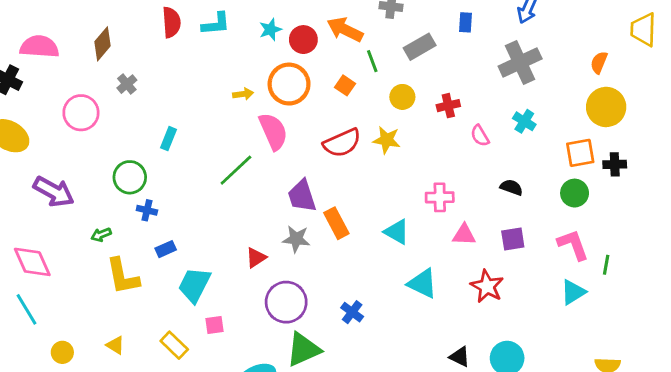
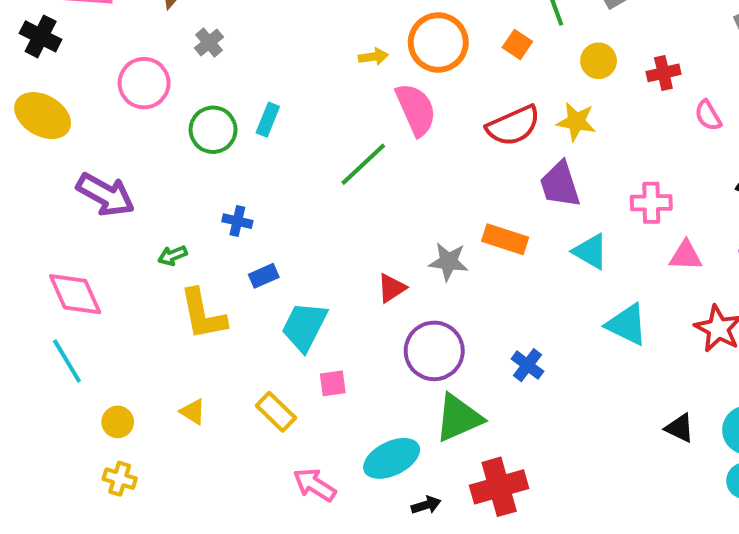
green circle: (130, 177) -> (213, 130), moved
purple trapezoid: (302, 196) -> (560, 185), moved
orange rectangle: (336, 223) -> (505, 239), turned -44

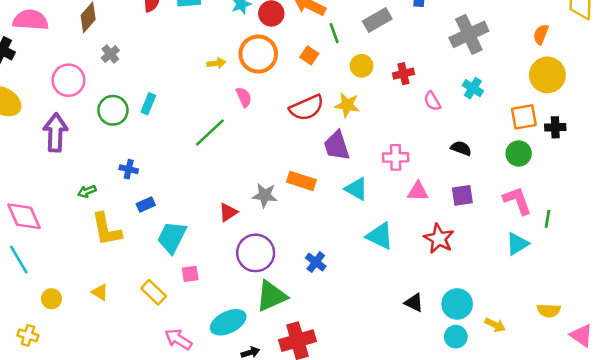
pink semicircle: (416, 109) -> (244, 97), size x0.6
purple arrow: (105, 195) -> (55, 133), moved, turned -117
yellow cross: (120, 479) -> (28, 335), moved

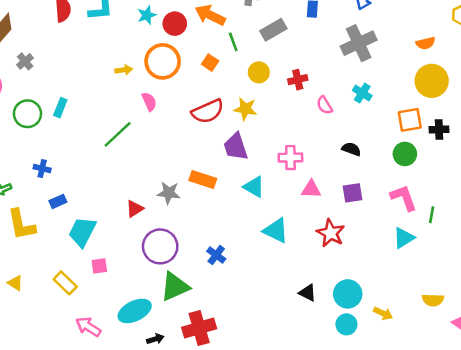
orange semicircle: (541, 34) -> (426, 43), turned -126

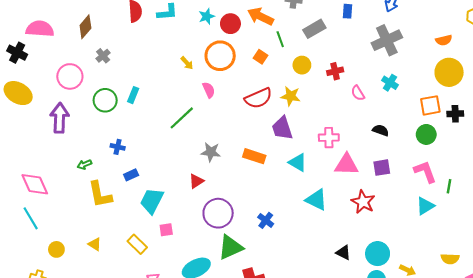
yellow arrow: (124, 70) -> (187, 63), turned 56
pink triangle: (311, 189) -> (346, 165), size x1.4
gray star: (169, 193) -> (211, 152), moved

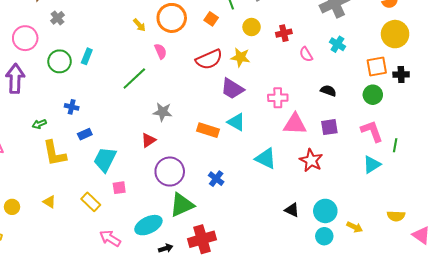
purple trapezoid: (282, 128) -> (232, 89), turned -40
orange rectangle: (254, 156) -> (208, 130), moved
cyan triangle: (298, 162) -> (236, 122), moved

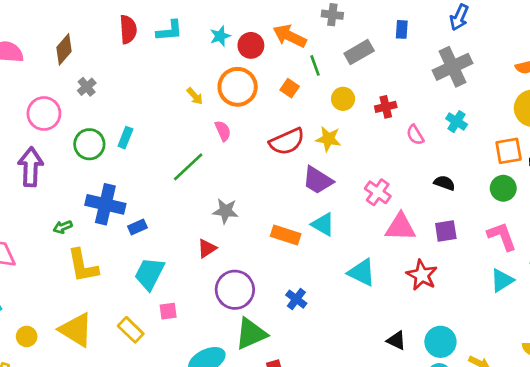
pink cross: (278, 98) -> (378, 192), turned 36
blue cross: (72, 107) -> (105, 204), size x2.0
blue rectangle: (85, 134) -> (137, 227), moved
yellow triangle: (49, 202) -> (76, 330), size x2.0

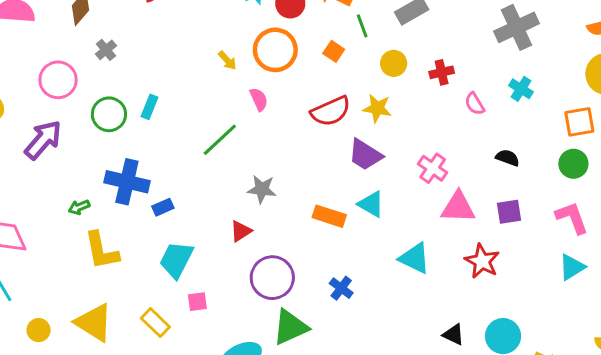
purple arrow: (31, 167) -> (43, 140), turned 39

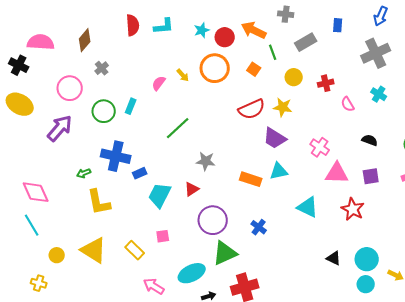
pink semicircle: (259, 99) -> (159, 83), moved, turned -119
cyan triangle: (371, 204) -> (279, 171), turned -42
cyan trapezoid: (176, 260) -> (160, 195), moved

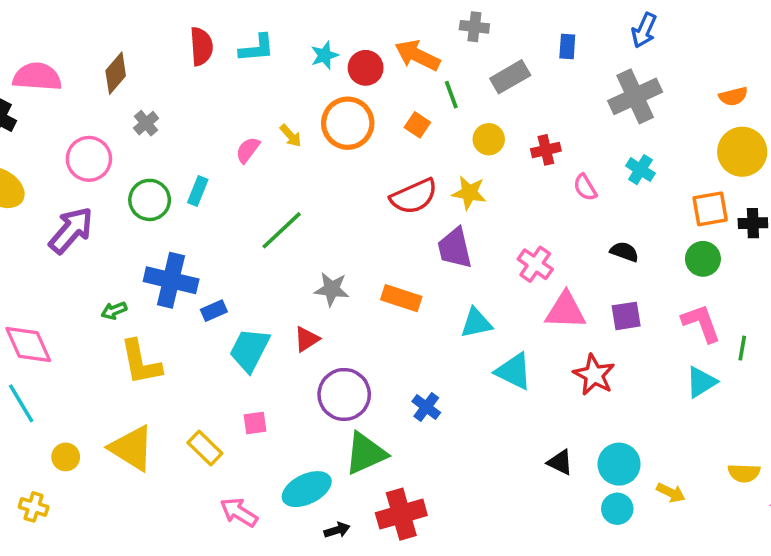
purple trapezoid: (275, 138) -> (455, 248), turned 45
cyan triangle: (279, 171) -> (476, 323), moved
orange rectangle: (251, 179) -> (401, 298), moved

